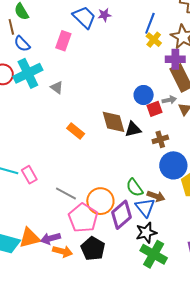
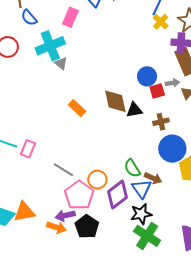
cyan cross: (28, 73) -> (50, 46), moved
pink rectangle: (29, 175) -> (28, 149), turned 48
orange circle: (100, 201) -> (97, 180), size x0.7
purple arrow: (51, 238) -> (65, 215), moved

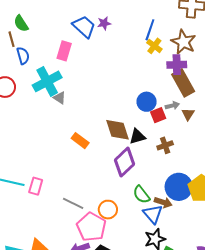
blue semicircle: (29, 18) -> (23, 56), turned -150
blue circle: (172, 149) -> (179, 187), moved
purple diamond: (118, 194) -> (124, 162), moved

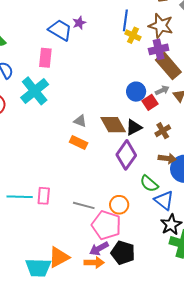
gray triangle: (60, 98) -> (80, 121), moved
brown arrow: (163, 202) -> (167, 158), moved

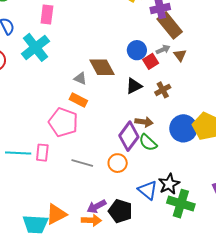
brown diamond: (113, 125) -> (102, 67), moved
purple diamond: (126, 155) -> (129, 136), moved
brown arrow: (167, 158) -> (144, 122), moved
blue triangle: (164, 200) -> (148, 190), moved
pink pentagon: (106, 225) -> (63, 122), moved

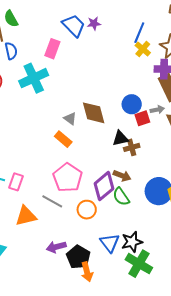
brown cross: (163, 90) -> (132, 147), moved
pink pentagon: (63, 122) -> (68, 178), moved
orange triangle: (56, 214) -> (26, 216), moved
orange arrow: (91, 220) -> (87, 272), moved, turned 60

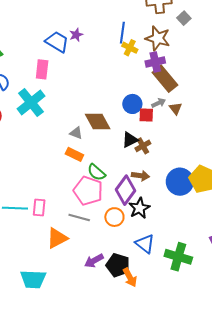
red square: (142, 118) -> (146, 115), turned 35
green semicircle: (121, 197) -> (96, 172), moved
black star: (132, 242) -> (139, 208), moved

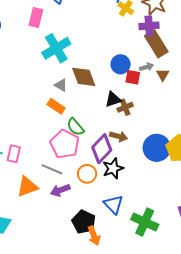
cyan cross: (31, 102) -> (56, 48), moved
purple arrow: (94, 261) -> (60, 190), moved

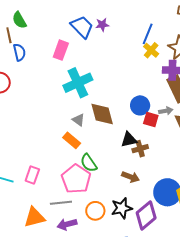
purple diamond: (102, 149) -> (146, 215), moved
pink rectangle: (14, 154) -> (32, 175), moved
gray line: (52, 169) -> (61, 203), turned -35

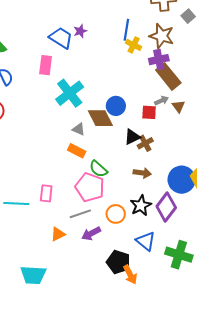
blue circle: (140, 105) -> (116, 106), moved
orange triangle: (34, 217) -> (58, 234), size x0.7

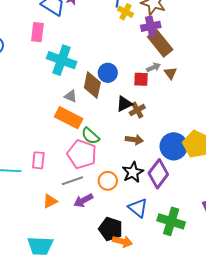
cyan cross: (70, 93) -> (62, 60), turned -32
brown diamond: (100, 118) -> (92, 85), turned 40
orange rectangle: (77, 151) -> (69, 118), size x1.5
cyan trapezoid: (33, 275) -> (40, 246), moved
orange arrow: (130, 275) -> (122, 241), turned -48

